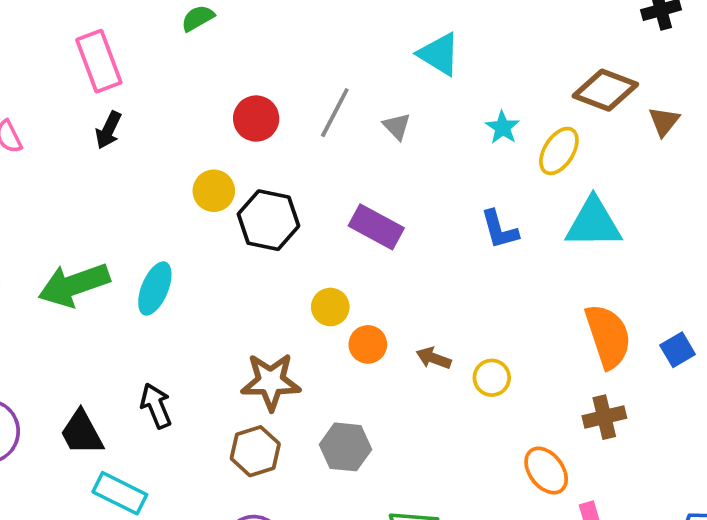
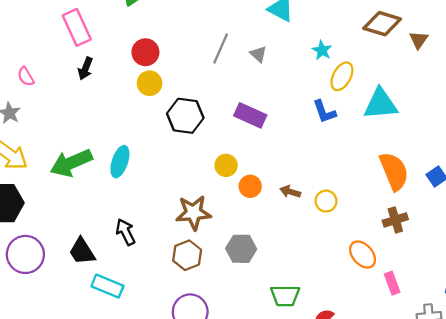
red circle: (256, 119) -> (145, 52), moved
yellow ellipse: (559, 151) -> (342, 76), moved
yellow circle: (214, 191) -> (150, 83), moved

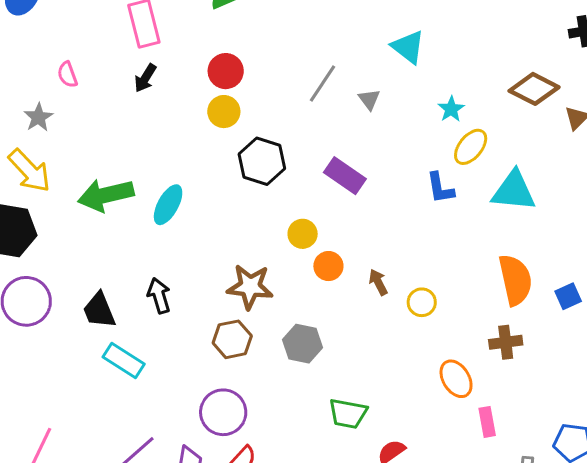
brown arrow: (290, 192) -> (378, 282), turned 36

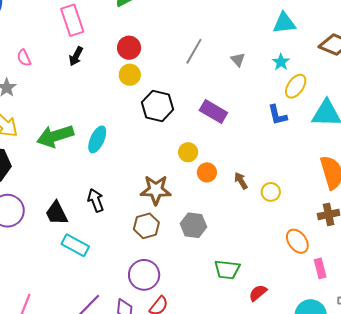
cyan triangle: (408, 47) -> (284, 23), moved, turned -40
gray triangle: (369, 99) -> (238, 60), moved

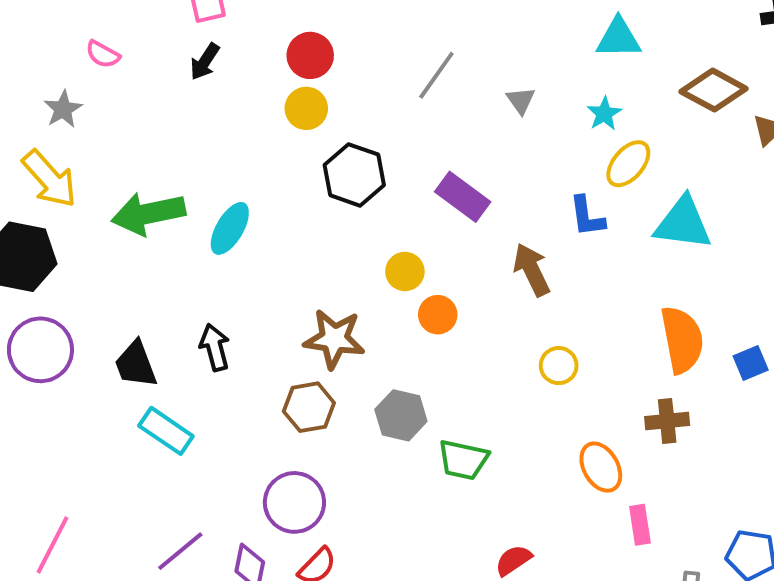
pink semicircle: (24, 58) -> (103, 54), turned -42
brown arrow: (241, 181) -> (532, 270), moved, size x1.5
green trapezoid: (227, 270) -> (463, 460), moved

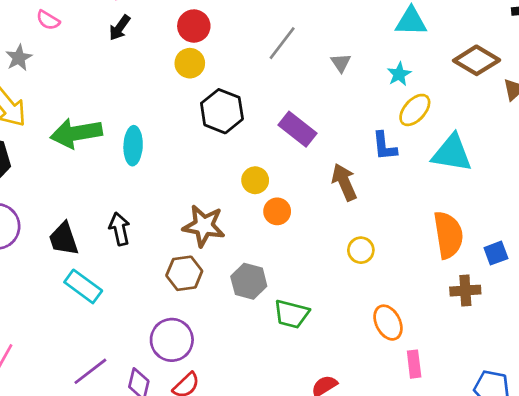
cyan ellipse: (230, 228) -> (133, 146), turned -30
brown cross: (667, 421) -> (465, 291), moved

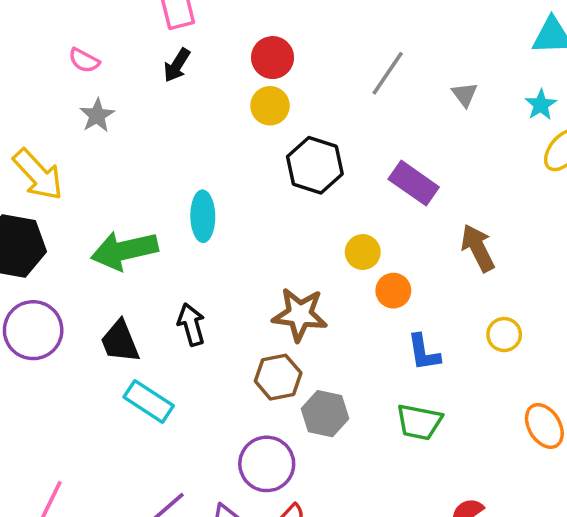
gray star: (19, 58) -> (97, 115), moved
green arrow: (76, 133) -> (124, 250), moved
blue L-shape: (384, 146) -> (424, 352), moved
gray hexagon: (249, 281) -> (325, 414), moved

